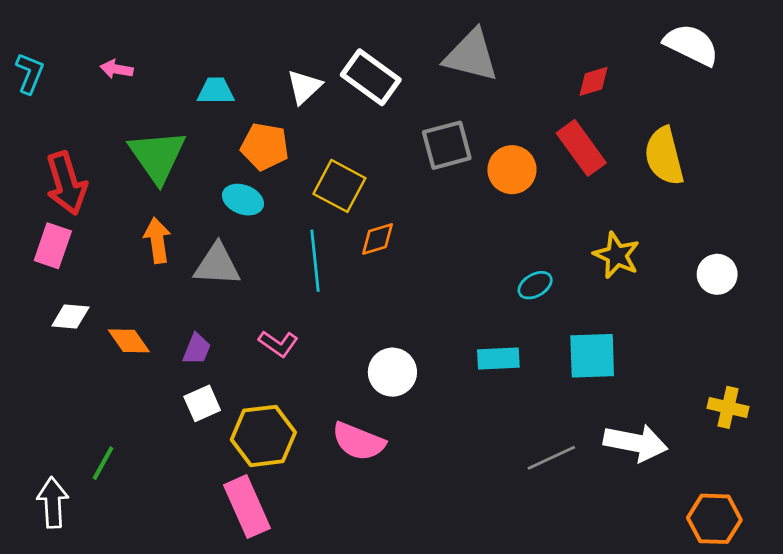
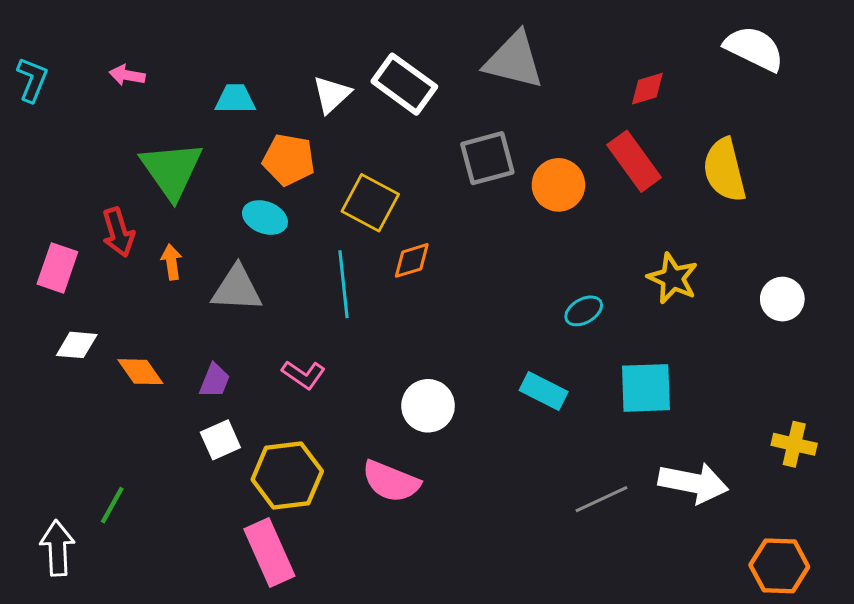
red arrow: (66, 183) -> (118, 232), moved, size x0.7
orange arrow: (157, 240) -> (172, 262), size x0.7
cyan rectangle: (498, 359) -> (544, 391), turned 30

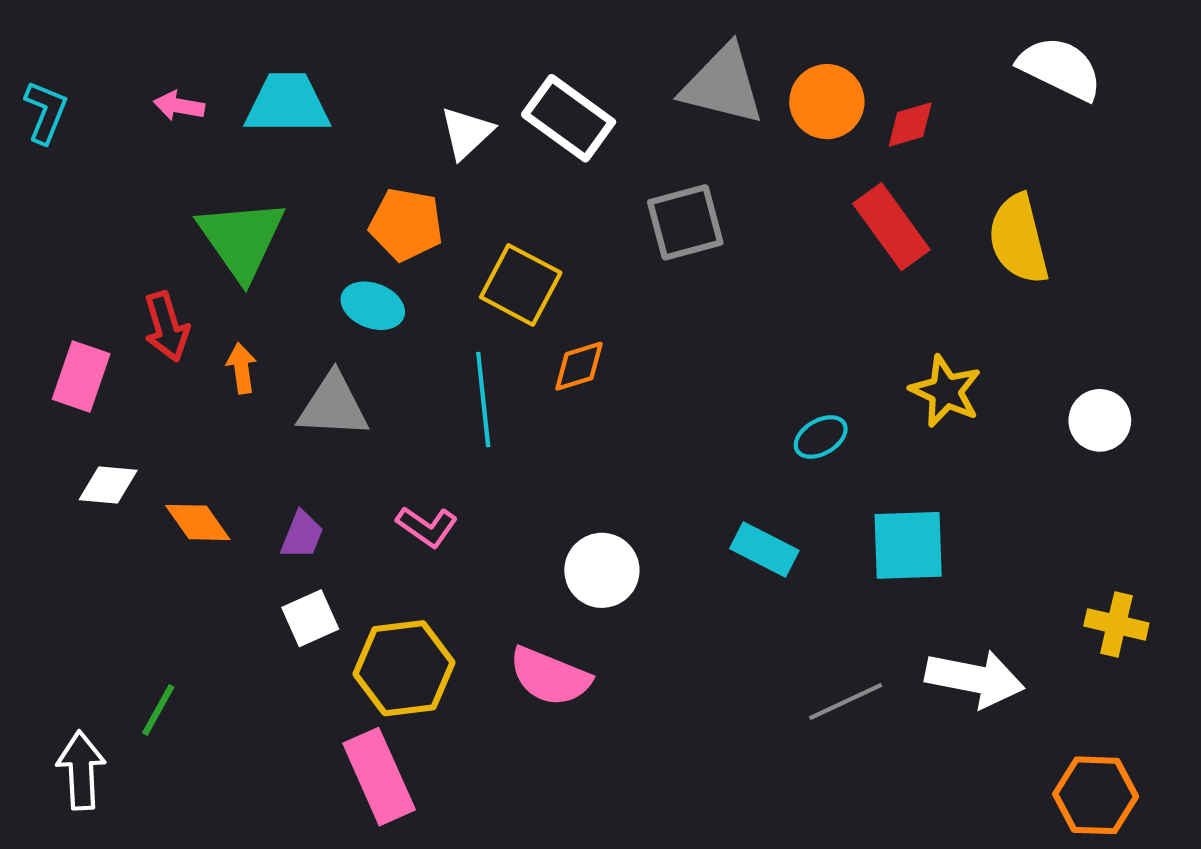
cyan trapezoid: (235, 99) -> (287, 104), moved, size x1.5
orange circle: (558, 185) -> (827, 102), moved

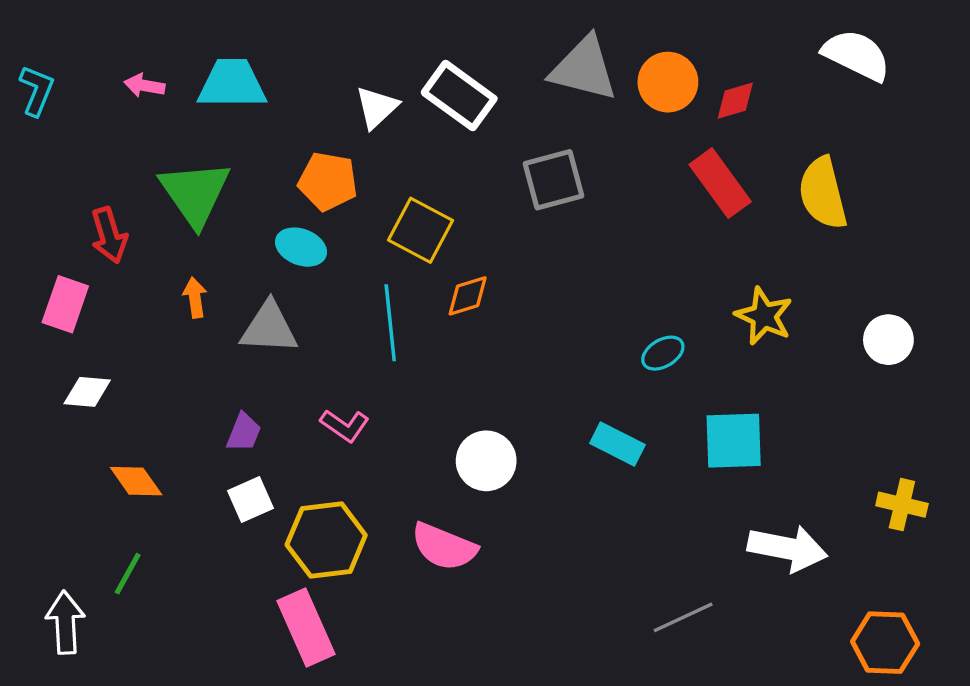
red arrow: (167, 327) -> (109, 235), moved
orange diamond: (198, 522) -> (136, 481), moved
gray line: (846, 702) -> (683, 617), moved

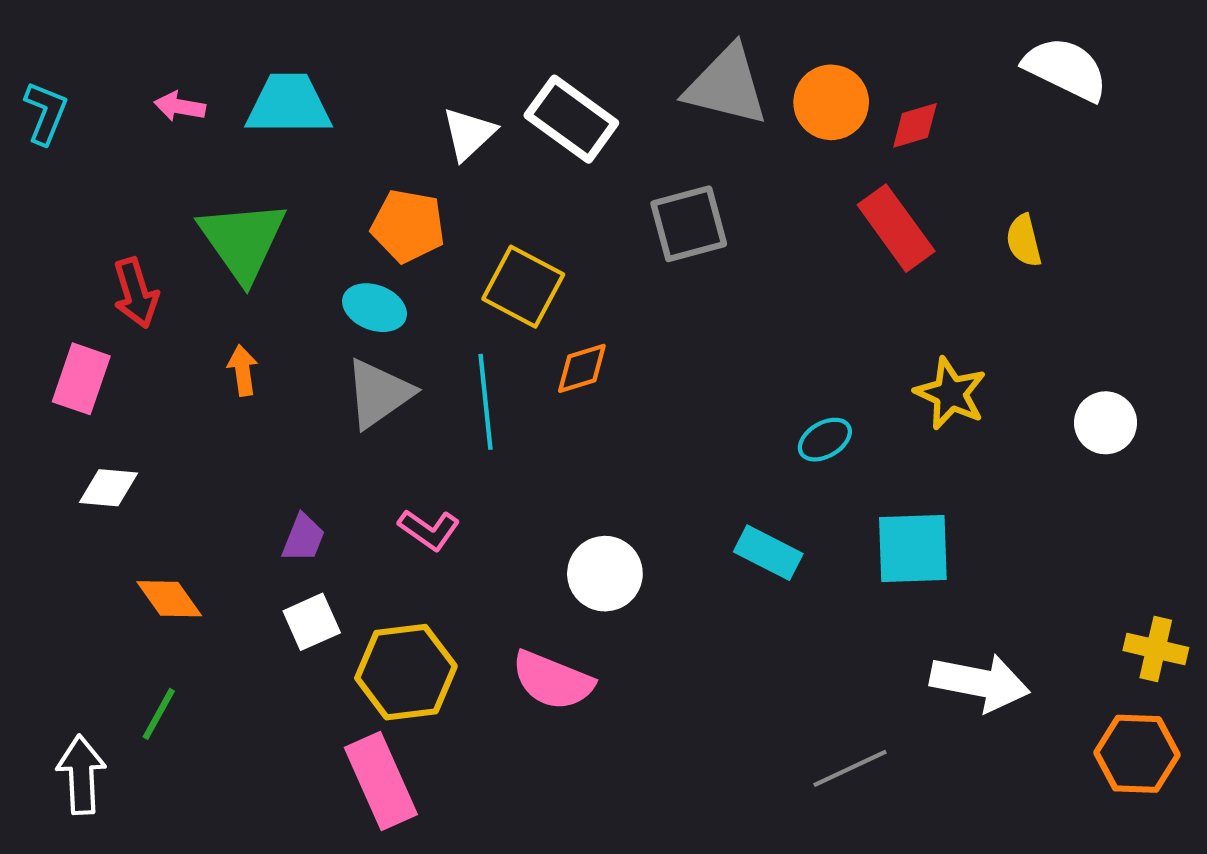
yellow semicircle: (823, 193) -> (1024, 241), size x0.6
gray triangle: (269, 328) -> (379, 393), moved, turned -38
yellow cross: (902, 505) -> (1156, 649), moved
orange hexagon: (885, 643) -> (1137, 754), moved

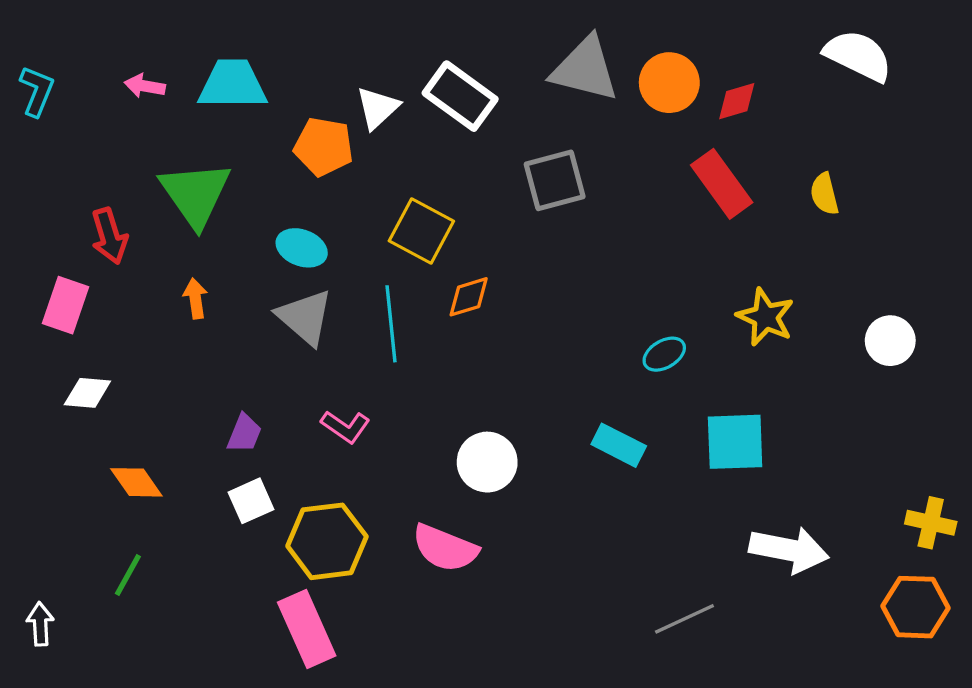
orange pentagon: (408, 226) -> (324, 147), moved
gray triangle: (379, 393) -> (305, 317), turned -44
white arrow: (81, 775) -> (40, 624), moved, size x0.7

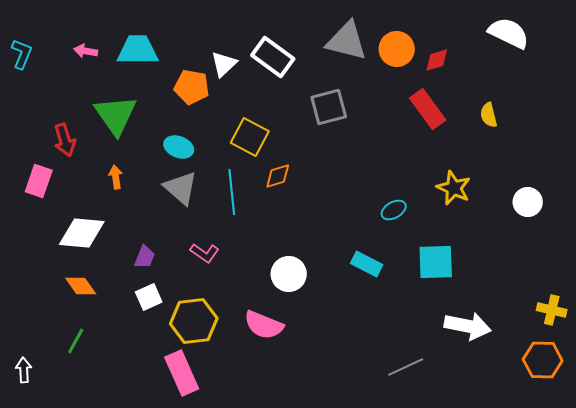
white diamond: (87, 393) -> (82, 233), moved, size x1.6

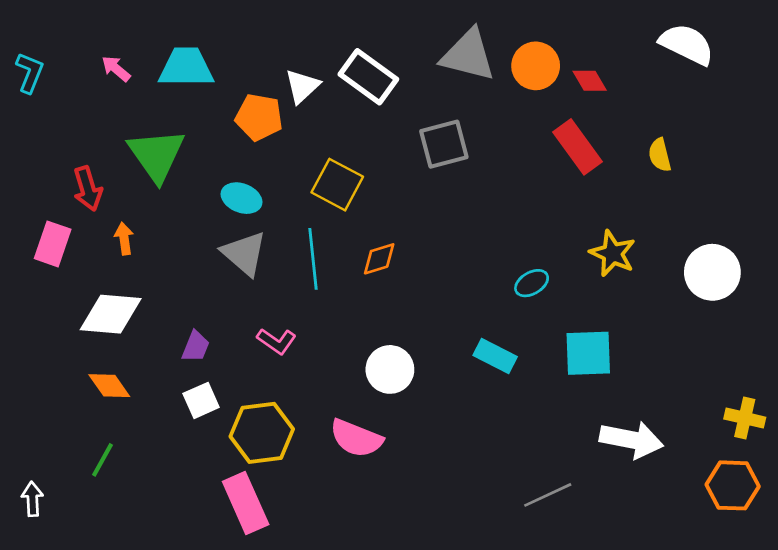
pink arrow: (86, 51) -> (116, 69), turned 30
red diamond: (437, 60) -> (590, 81), turned 76
orange diamond: (278, 176) -> (379, 259), moved
orange arrow: (116, 177) -> (124, 239), moved
white circle: (528, 202) -> (712, 272), size x1.4

